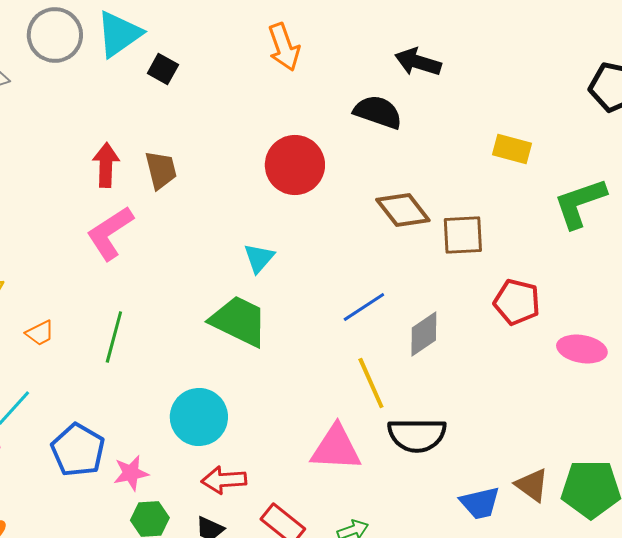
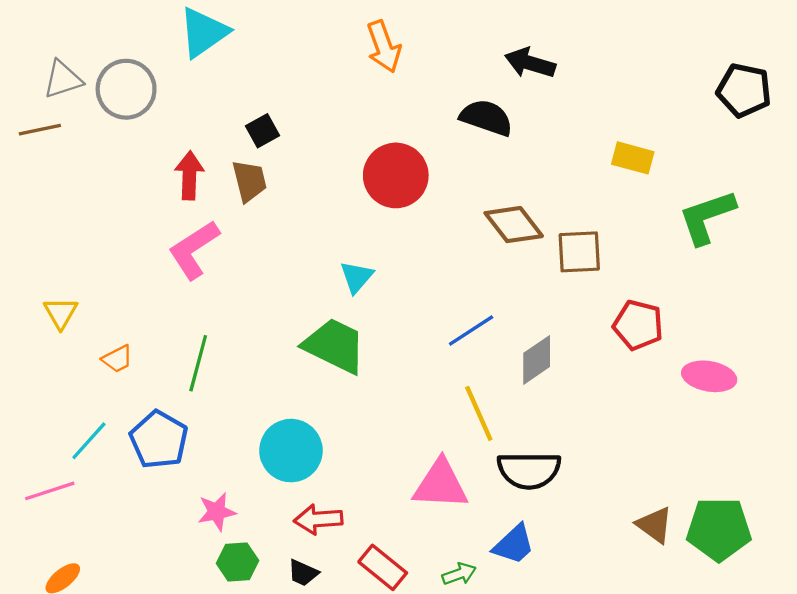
gray circle: (55, 35) -> (126, 89), moved
black square: (163, 69) -> (263, 131), moved, turned 32
blue pentagon: (78, 450) -> (159, 440), moved
blue trapezoid: (480, 503) -> (514, 544), moved, turned -30

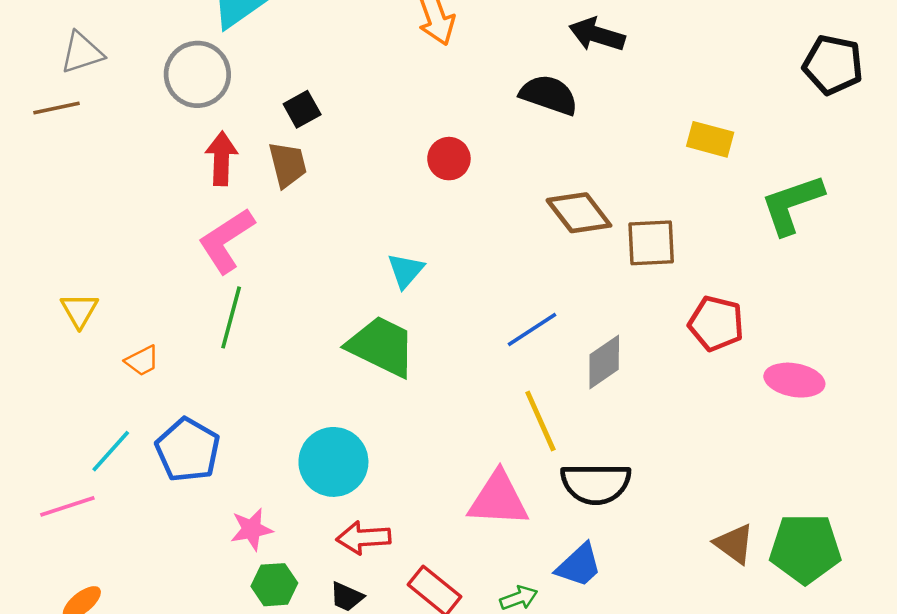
gray circle: (126, 89) -> (197, 74), moved
red circle: (396, 175) -> (449, 159), size x0.6
green line: (198, 363) -> (231, 317), moved

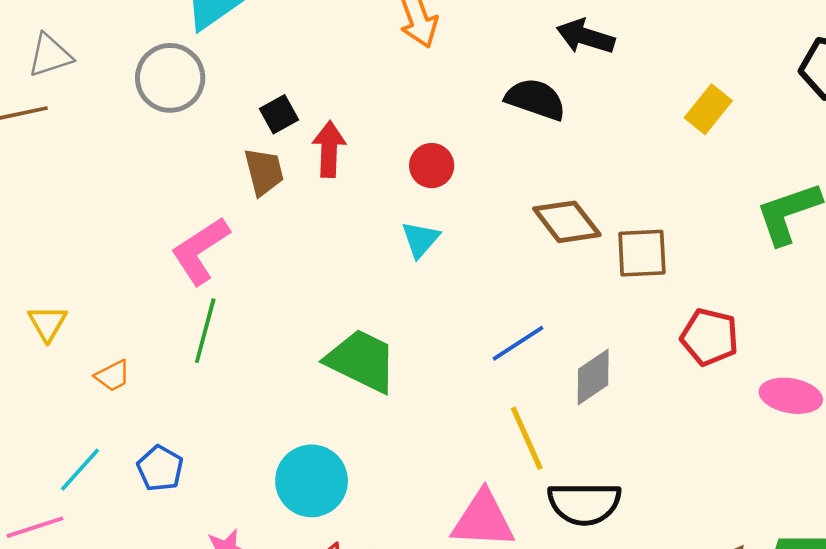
yellow rectangle: (710, 139) -> (708, 109), moved, turned -66
red arrow: (221, 159) -> (329, 149), moved
cyan triangle: (406, 271) -> (420, 239), moved
blue pentagon: (188, 450) -> (160, 468), size x0.7

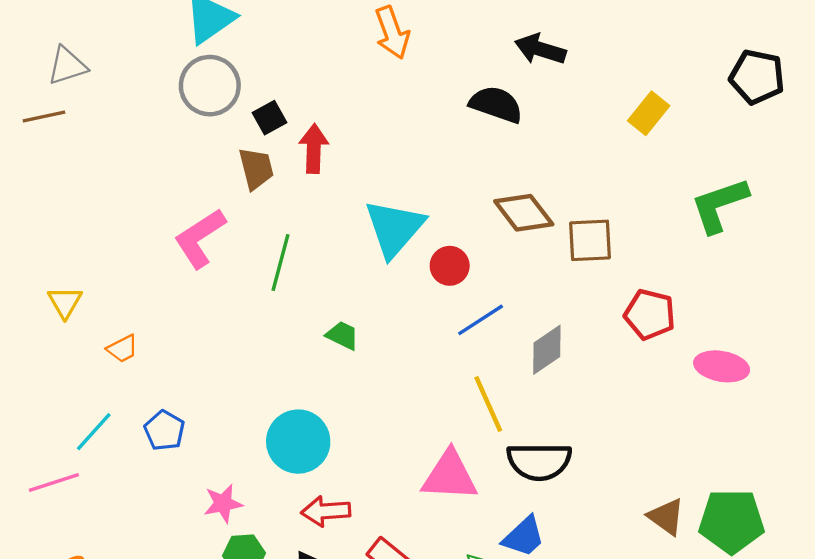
gray circle: (170, 78) -> (210, 86), moved
red circle: (432, 166) -> (450, 266), moved
cyan triangle: (420, 239) -> (394, 228), size x1.8
green line: (205, 331) -> (281, 262), moved
green trapezoid: (362, 361) -> (342, 335), size x0.5

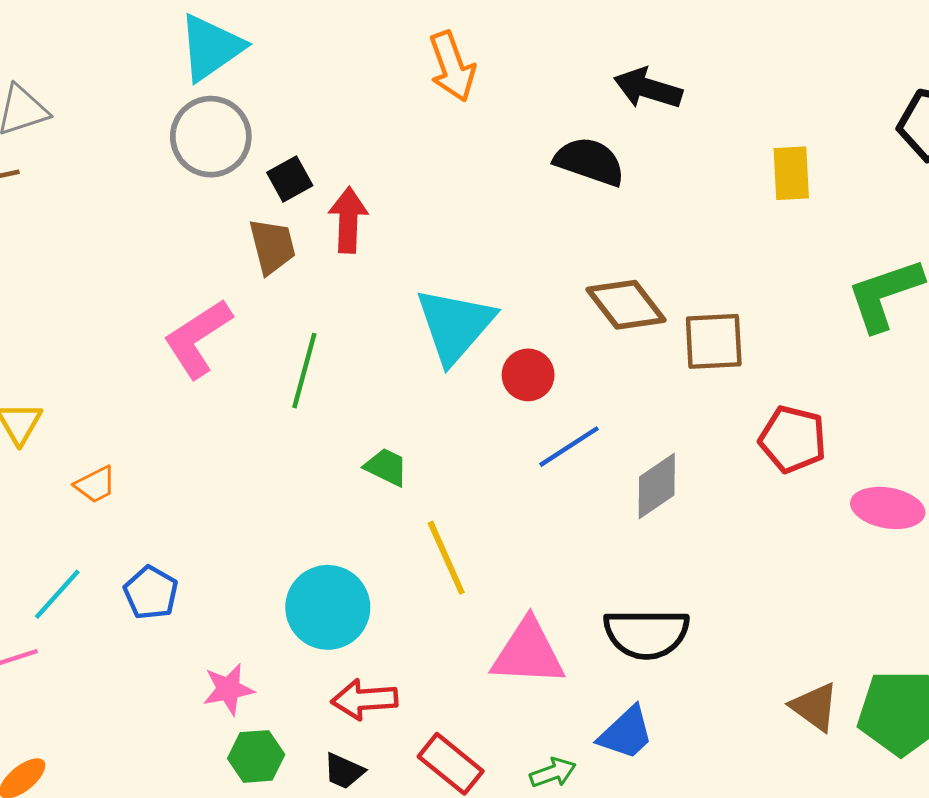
yellow rectangle: (649, 113) -> (791, 173), turned -42
yellow line: (488, 404) -> (446, 558), moved

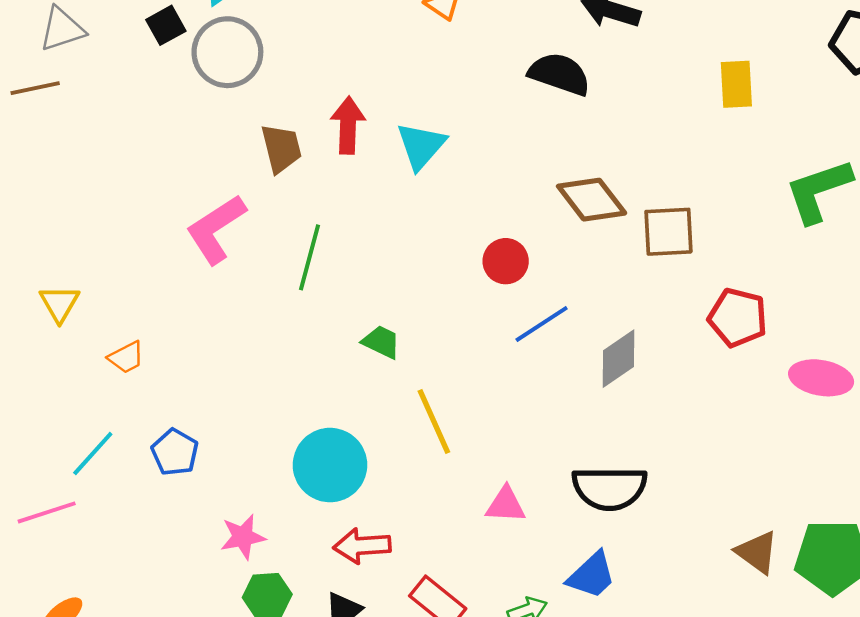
black square: (290, 179) -> (166, 25), moved
cyan triangle: (455, 325) -> (421, 146), moved, size x0.7
pink triangle: (528, 653) -> (506, 505), size x0.6

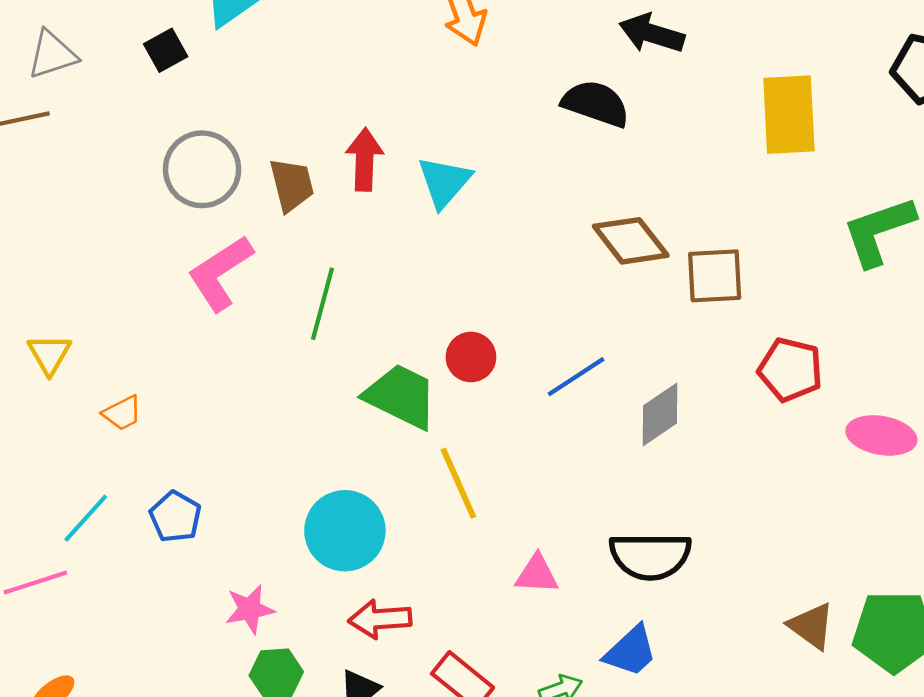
gray circle: (227, 52) -> (202, 169), moved
yellow rectangle: (736, 84) -> (789, 115), size x1.5
red circle: (506, 261) -> (471, 357), moved
green trapezoid: (381, 342) -> (401, 396), size x1.8

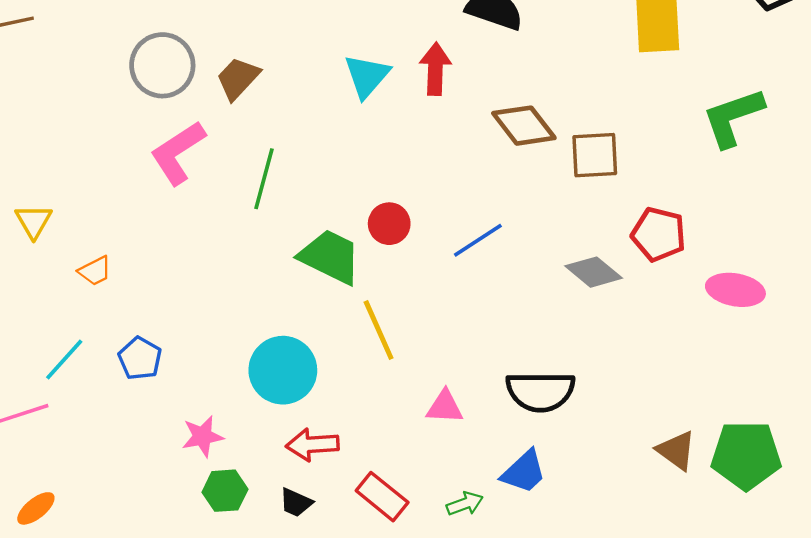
red arrow: (365, 160) -> (435, 69), moved
brown trapezoid: (292, 185) -> (238, 78), turned -123
gray diamond: (660, 414) -> (594, 272), moved, turned 74

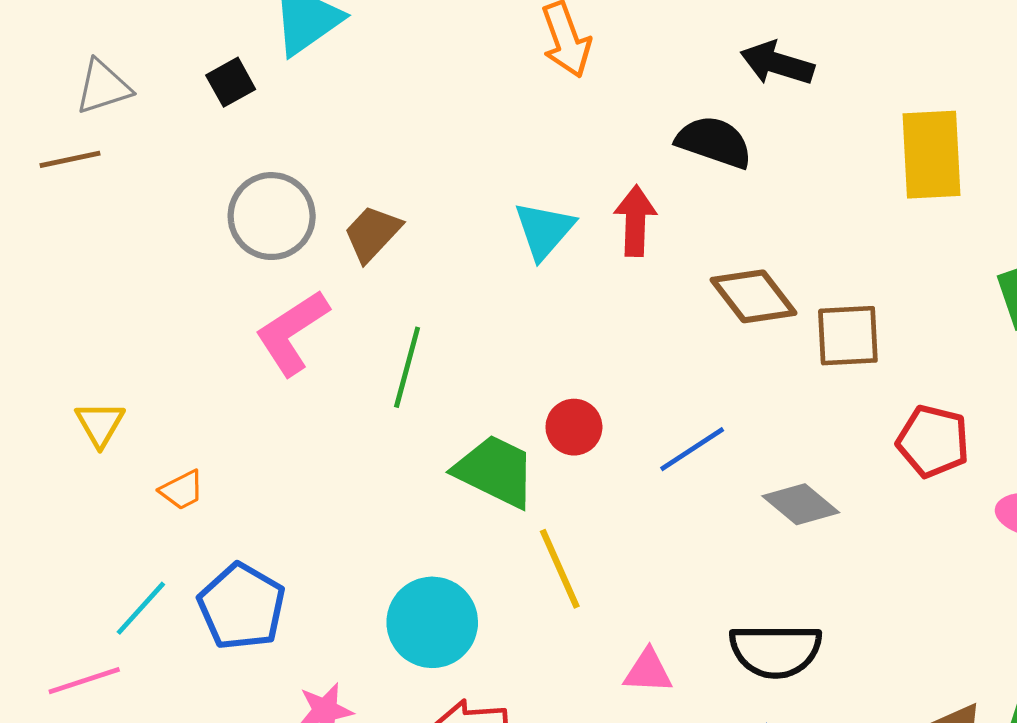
gray diamond: (594, 272) -> (801, 504), moved
blue pentagon: (140, 358) -> (242, 607), size x1.5

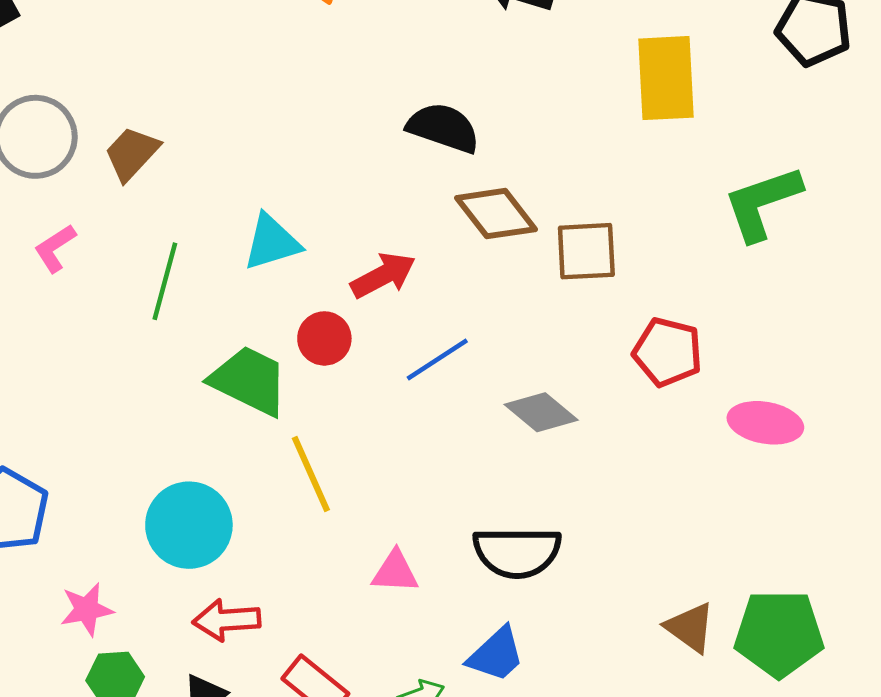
black semicircle: (714, 142) -> (443, 128), moved
red arrow: (635, 221) -> (383, 275), moved, turned 60
cyan triangle: (544, 230) -> (272, 242), moved, turned 32
pink L-shape: (292, 333) -> (55, 248), size x0.6

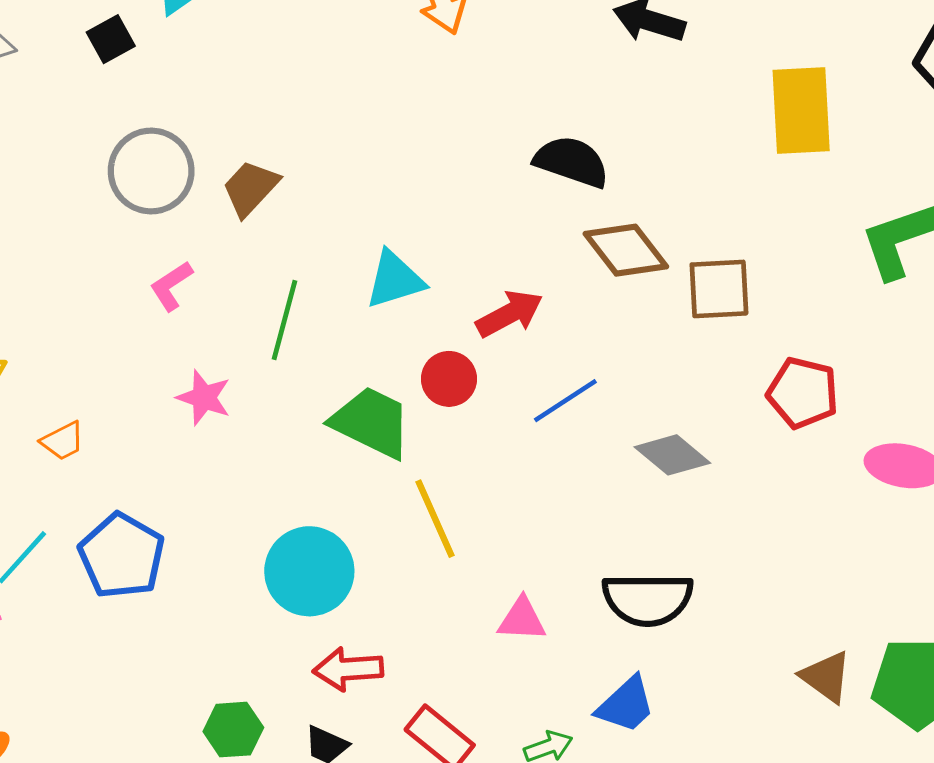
pink star: (87, 609) -> (204, 398), moved, turned 30

